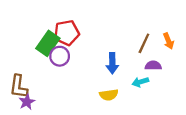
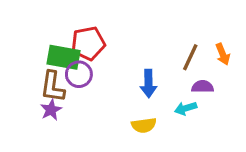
green rectangle: (48, 43) -> (63, 57), turned 65
brown L-shape: (19, 87) -> (53, 87), moved
purple star: (27, 102) -> (51, 110), moved

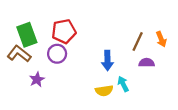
green rectangle: (63, 57) -> (27, 35), moved, turned 60
brown L-shape: (53, 87) -> (19, 54), moved, turned 120
cyan arrow: (186, 108) -> (123, 84), moved, turned 80

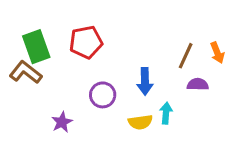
purple circle: (57, 54) -> (103, 95), moved
purple star: (37, 79) -> (62, 122), moved
cyan arrow: (123, 84) -> (166, 113), turned 32

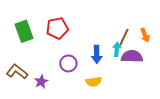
brown L-shape: (26, 72) -> (17, 72), moved
purple semicircle: (198, 84) -> (132, 56), size x1.5
cyan arrow: (166, 113) -> (117, 49), moved

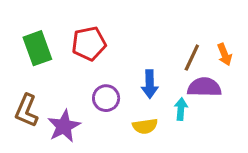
cyan arrow: (117, 49) -> (181, 109), moved
brown L-shape: (17, 72) -> (26, 111), turned -105
purple star: (41, 82) -> (64, 126), size x1.5

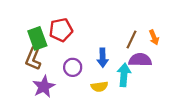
green rectangle: (37, 48) -> (37, 38), moved
cyan arrow: (181, 109) -> (124, 75), size x1.5
brown L-shape: (26, 111) -> (33, 59), moved

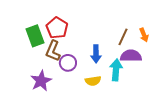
red pentagon: (61, 30) -> (57, 28), turned -30
brown L-shape: (33, 59) -> (53, 51), moved

